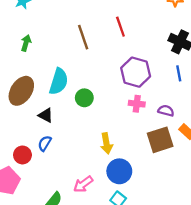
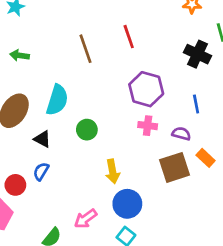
green arrow: (26, 43) -> (19, 55), turned -98
blue line: (179, 73) -> (196, 104), moved
green circle: (84, 98) -> (87, 130), moved

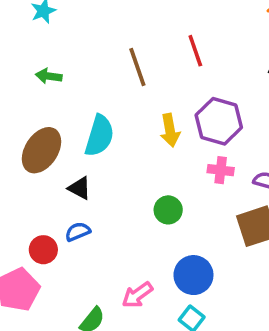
green circle: (87, 130) -> (168, 210), moved
blue semicircle: (41, 171) -> (78, 232), turned 36
yellow arrow: (112, 171) -> (170, 130), moved

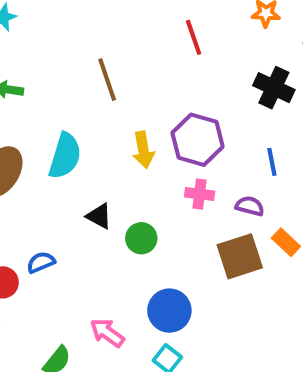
red line: (195, 51) -> (194, 37), moved
black triangle: (79, 188) -> (99, 216), moved
pink arrow: (137, 295) -> (107, 333), turned 72

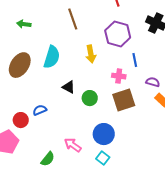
purple hexagon: (198, 140) -> (118, 34), moved
blue line: (272, 162) -> (135, 60), moved
purple semicircle: (250, 206) -> (153, 82), moved
brown square: (240, 256) -> (124, 100), moved

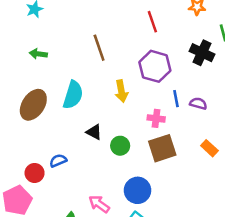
purple semicircle: (153, 82) -> (198, 104), moved

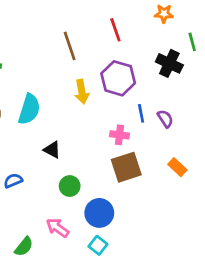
brown line: (99, 48) -> (70, 46), moved
yellow arrow: (121, 91) -> (82, 92), moved
purple semicircle: (198, 104) -> (165, 119), turned 42
green circle: (120, 146) -> (70, 186), moved

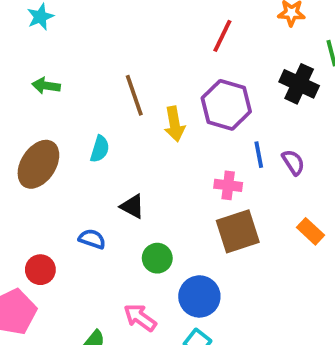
red line: (115, 30) -> (222, 36), turned 45
brown line: (70, 46) -> (134, 95), moved
cyan semicircle: (29, 109) -> (100, 149), size x0.6
blue semicircle: (13, 181) -> (92, 239), moved, turned 42

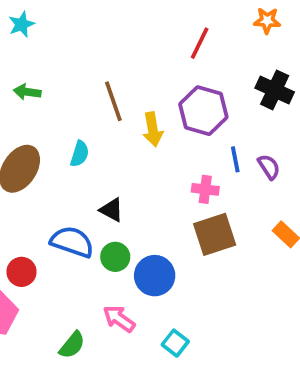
blue semicircle: (92, 239) -> (72, 242), size x1.6
green circle: (157, 258) -> (115, 257), moved
blue circle: (199, 296) -> (155, 276), moved

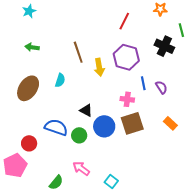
black triangle: (111, 210) -> (86, 110), moved
blue circle: (155, 276) -> (104, 126), moved

